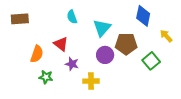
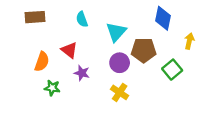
brown rectangle: (20, 19) -> (35, 17), moved
yellow arrow: (166, 36) -> (189, 41), turned 56
yellow cross: (91, 81) -> (120, 92), moved, turned 35

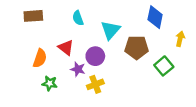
purple circle: (120, 63) -> (95, 56), moved
yellow cross: (120, 92) -> (95, 84), moved, turned 35

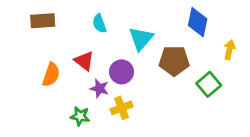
green star: (50, 83) -> (80, 116), moved

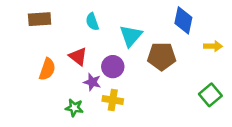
yellow arrow: (229, 50) -> (213, 46), turned 78
green square: (209, 84) -> (210, 95), moved
yellow cross: (122, 108) -> (113, 100), turned 30

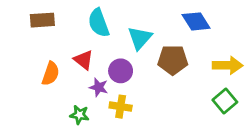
blue diamond: (183, 20) -> (196, 21), turned -44
cyan semicircle: (92, 22) -> (99, 23), size x1.5
yellow arrow: (213, 46) -> (228, 65), moved, size x1.5

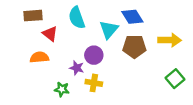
blue diamond: (196, 21) -> (132, 17), moved
red triangle: (84, 60) -> (50, 34), moved
yellow arrow: (228, 65) -> (170, 40), moved
orange semicircle: (51, 74) -> (39, 57), turned -114

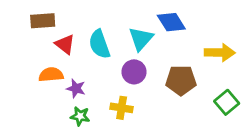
cyan semicircle: (77, 18) -> (99, 44), moved
brown pentagon: (134, 47) -> (181, 80), moved
purple circle: (94, 55) -> (134, 72), moved
purple star: (77, 68) -> (76, 88), moved

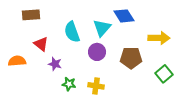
red triangle: (65, 44) -> (41, 44), moved
orange semicircle: (51, 75) -> (17, 61), moved
yellow cross: (122, 108) -> (96, 86), moved
green star: (80, 116) -> (69, 84), moved

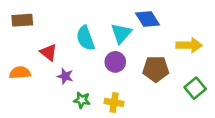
brown rectangle: (31, 15) -> (22, 20), moved

